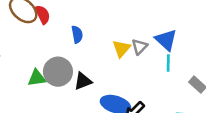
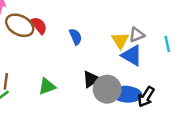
blue triangle: (166, 40) -> (132, 55), moved
gray triangle: (140, 47) -> (137, 35), turned 35
gray circle: (58, 72) -> (107, 89), moved

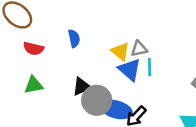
red semicircle: (39, 25) -> (33, 48), moved, turned 132
yellow triangle: (120, 40) -> (120, 51), turned -30
cyan line: (167, 44) -> (150, 67), moved

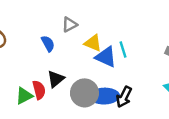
red semicircle: (33, 48) -> (39, 90), moved, turned -102
gray triangle: (139, 49) -> (70, 25), moved
black triangle: (82, 86) -> (56, 79), moved

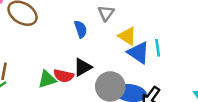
gray triangle: (70, 25) -> (106, 13), turned -35
red semicircle: (39, 90) -> (64, 76), turned 108

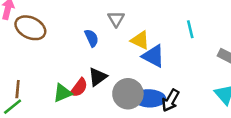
cyan line: (158, 48) -> (190, 29), moved
red semicircle: (64, 76) -> (79, 88), turned -60

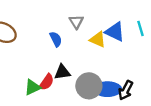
blue triangle: (153, 56) -> (115, 32), moved
black triangle: (98, 77) -> (62, 72), turned 30

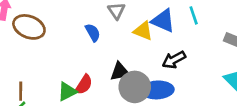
black triangle: (62, 72) -> (120, 72), moved
black arrow: (126, 90) -> (174, 60), moved, turned 36

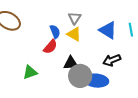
yellow triangle: (143, 31) -> (74, 34), moved
red semicircle: (84, 85) -> (50, 47), moved

